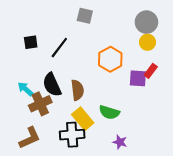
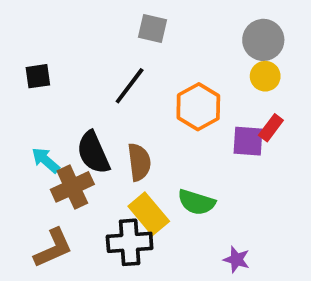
black square: (31, 42) -> (38, 76), moved
black line: (59, 48) -> (130, 86), moved
purple star: (120, 142) -> (237, 260), moved

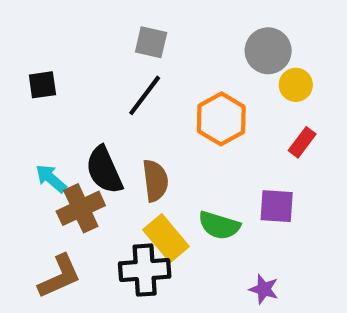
gray square: (153, 28) -> (151, 42), moved
gray circle: (263, 40) -> (268, 51), moved
purple square: (248, 141) -> (277, 206), moved

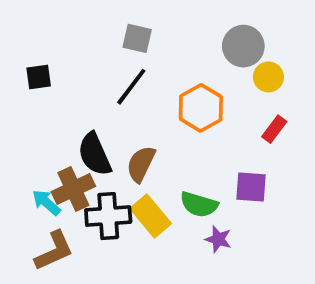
cyan arrow: (51, 178) -> (46, 203), moved
brown semicircle: (155, 181) -> (141, 164), turned -147
black cross: (145, 270) -> (108, 216), moved
purple star: (264, 289) -> (218, 239), moved

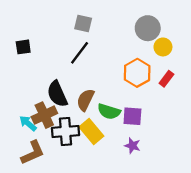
orange hexagon: (201, 108) -> (137, 73), moved
purple square: (251, 187) -> (132, 116), moved
green semicircle: (199, 204) -> (109, 112), moved

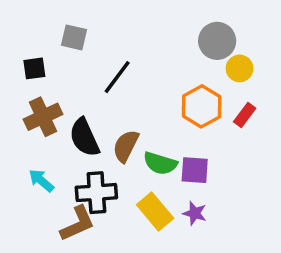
gray square: (83, 23) -> (74, 37), moved
brown cross: (44, 115) -> (43, 117), moved
yellow rectangle: (91, 132) -> (155, 212), moved
brown L-shape: (33, 153) -> (77, 224), moved

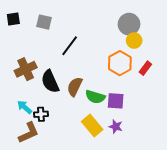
black square: (34, 68) -> (13, 19), moved
yellow circle: (240, 68) -> (134, 41), moved
black cross: (96, 193) -> (41, 114), moved, size x0.6
brown L-shape: (77, 224) -> (29, 133), moved

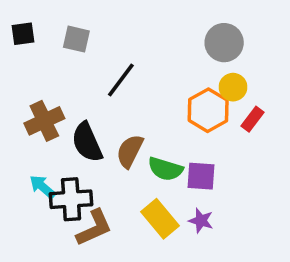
yellow circle: (134, 41) -> (233, 87), moved
black cross: (41, 114) -> (71, 199), size x1.6
brown L-shape: (29, 133) -> (94, 228), moved

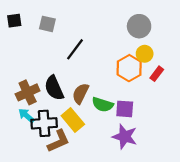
brown cross: (44, 121) -> (28, 92), moved
yellow rectangle: (160, 219) -> (73, 120), moved
purple star: (201, 221) -> (125, 137), size x1.6

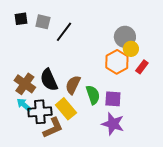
black square: (14, 21) -> (21, 19), moved
gray circle: (139, 26) -> (125, 37), moved
black line: (75, 49) -> (64, 32), moved
brown cross: (28, 92) -> (25, 84), turned -30
green semicircle: (103, 105) -> (93, 95), turned -126

